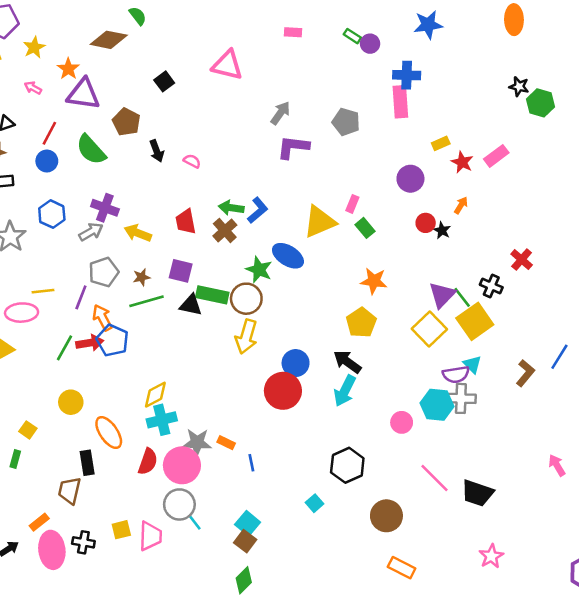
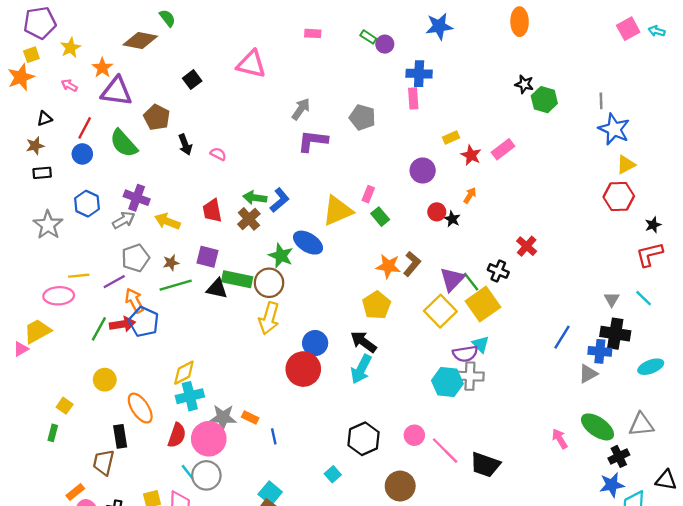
pink rectangle: (400, 102) -> (413, 98), size x0.7
purple line: (81, 297) -> (114, 282), turned 40
brown L-shape: (525, 373) -> (412, 264), moved
pink circle: (402, 422) -> (414, 435), moved
cyan line: (195, 522) -> (187, 472), moved

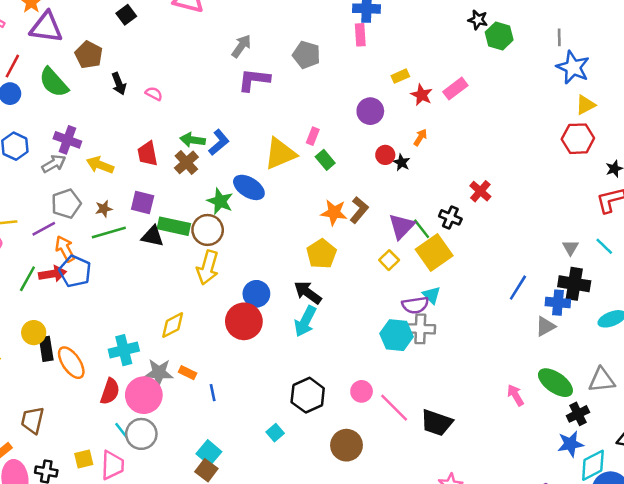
yellow square: (440, 311) -> (389, 260), size x0.6
yellow diamond: (184, 373) -> (173, 325), moved
black rectangle: (120, 436) -> (46, 349), moved

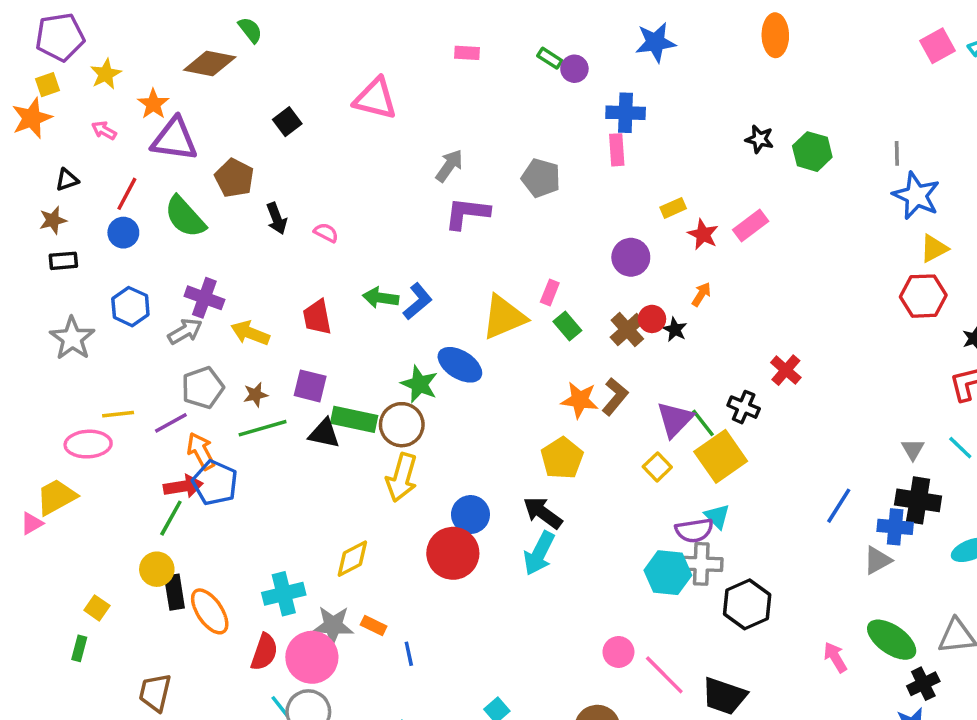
black star: (478, 20) -> (759, 139), moved
brown cross: (186, 162) -> (627, 330), moved
green line: (27, 279) -> (171, 518), moved
black hexagon: (308, 395) -> (747, 604), moved

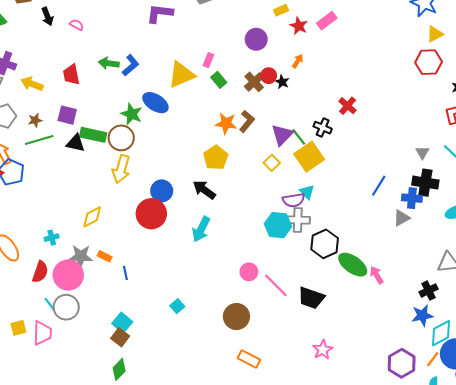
cyan arrow: (539, 553) -> (201, 229), moved
cyan cross: (284, 594) -> (52, 238), size x0.6
green ellipse: (892, 640) -> (353, 265), moved

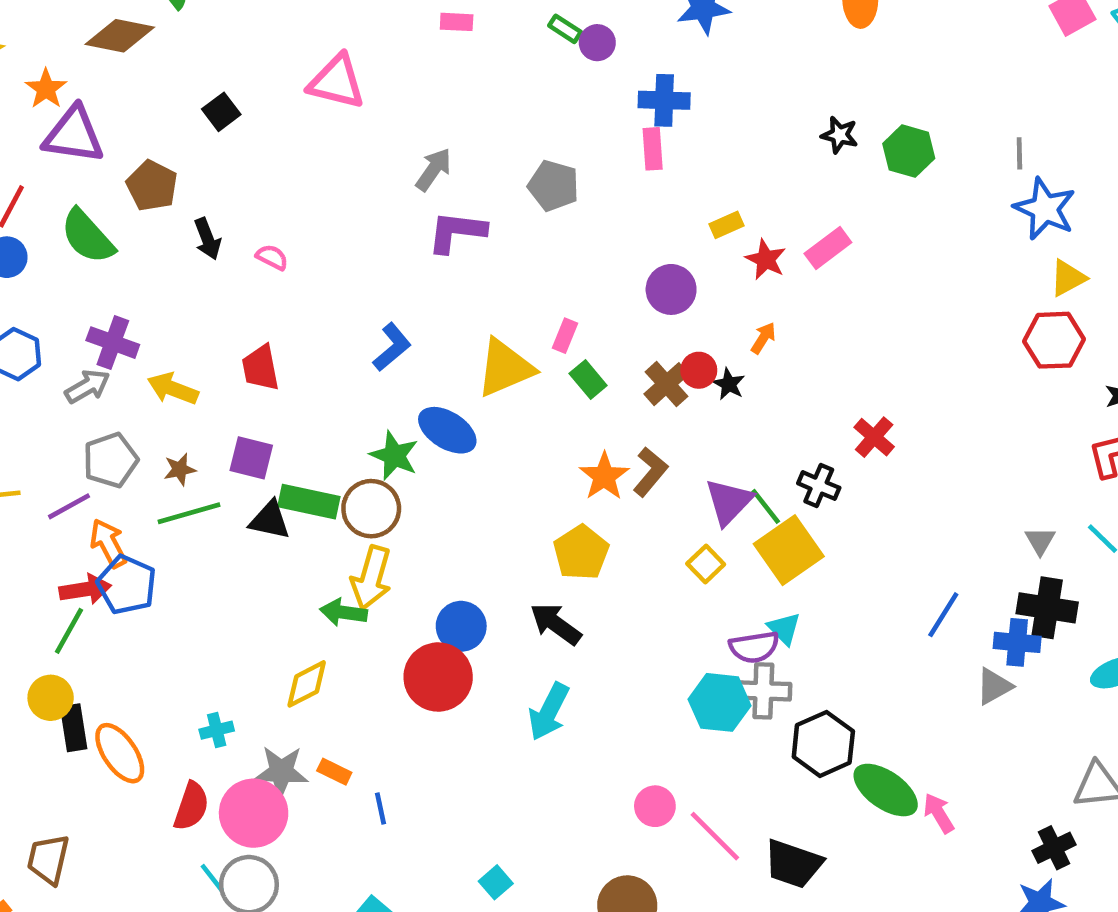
green arrow: (109, 63) -> (344, 612), moved
orange star: (226, 123) -> (604, 476), turned 30

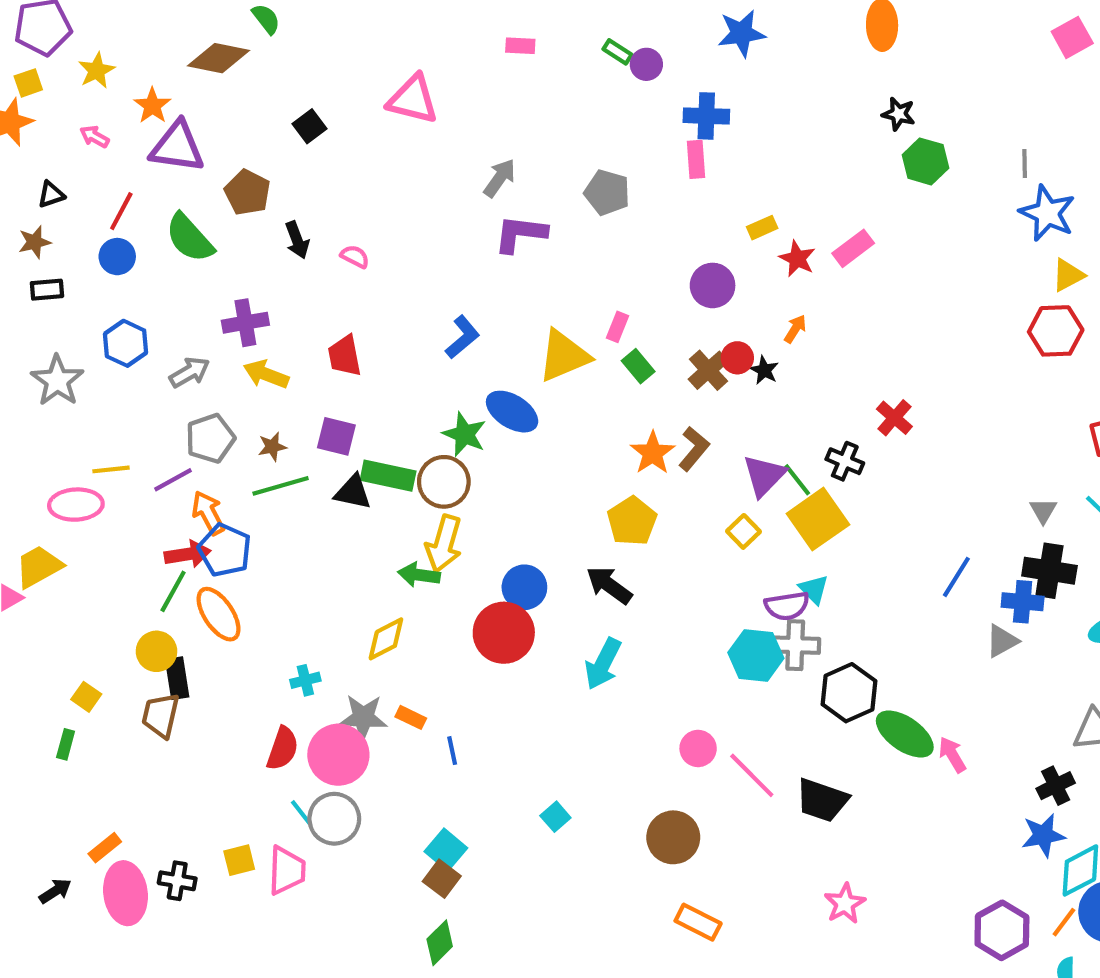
black star: (839, 135) -> (899, 114), moved
purple cross: (113, 343) -> (245, 323), moved, turned -30
orange ellipse: (120, 753) -> (219, 614), moved
brown trapezoid: (48, 859) -> (161, 715), moved

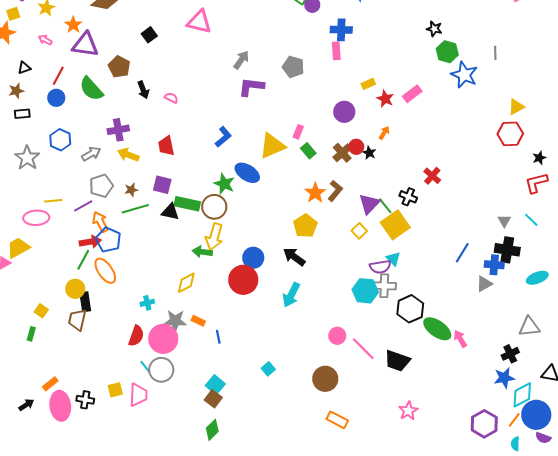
blue star: (1047, 213) -> (464, 75), moved

